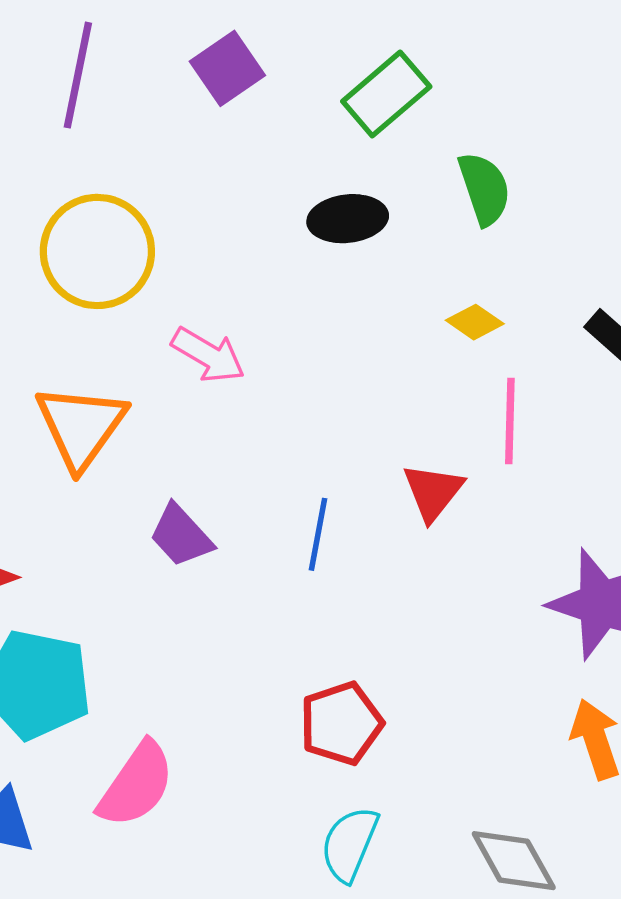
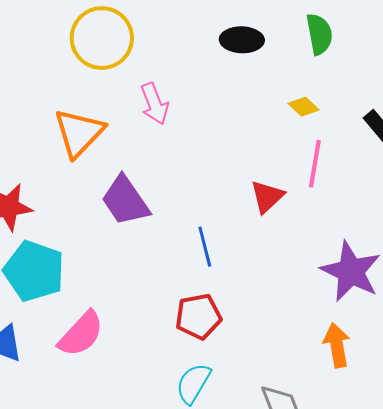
pink arrow: (208, 355) -> (155, 104), turned 30
blue line: (318, 534) -> (205, 247), moved, turned -33
purple trapezoid: (181, 536) -> (125, 201), size x1.4

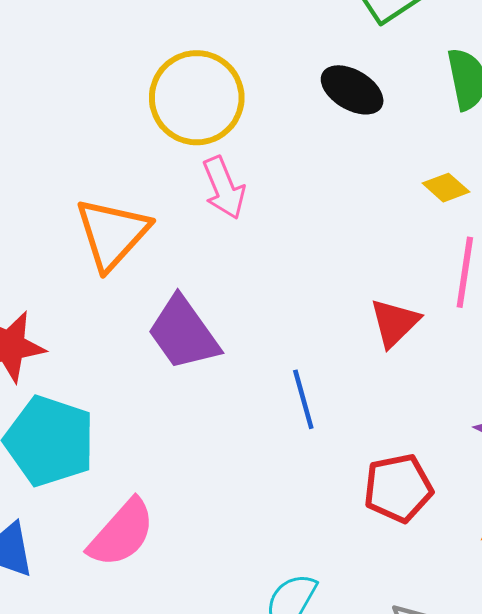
yellow circle: (102, 38) -> (197, 98), moved
black ellipse: (242, 40) -> (352, 90), turned 30
red pentagon: (198, 316) -> (398, 488), moved

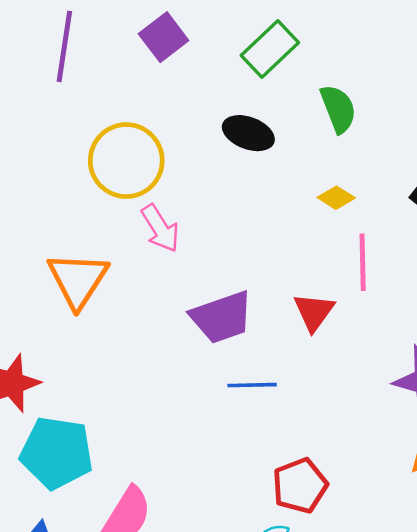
purple trapezoid: (183, 333) -> (222, 317), moved, turned -64
blue line: (303, 399) -> (252, 385), turned -66
red pentagon: (398, 488) -> (300, 486), moved

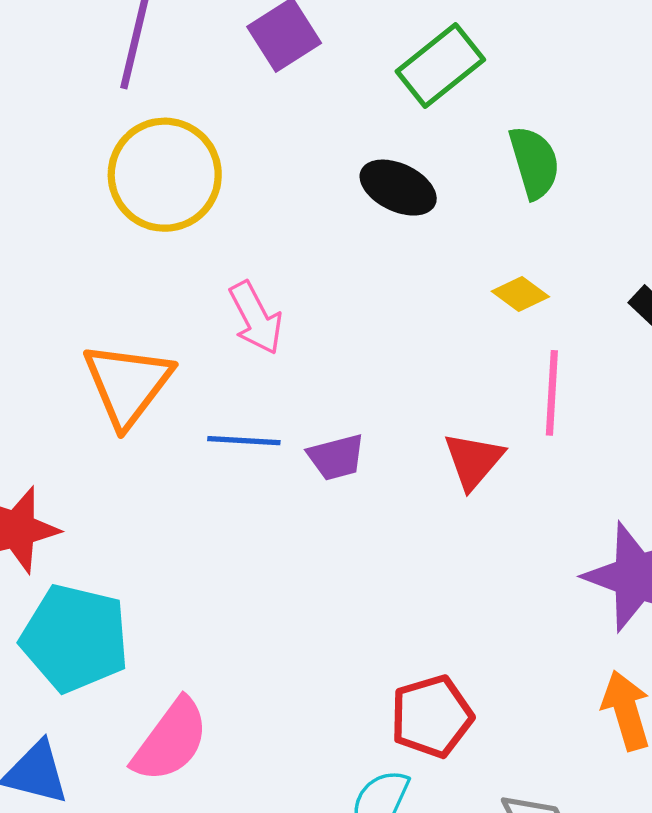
yellow circle: (126, 161) -> (165, 175), moved
purple trapezoid: (222, 317) -> (336, 457), size x0.6
blue line: (252, 385) -> (244, 441), moved

